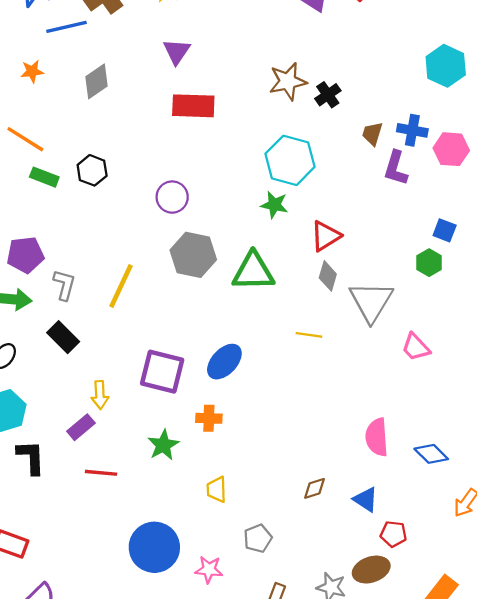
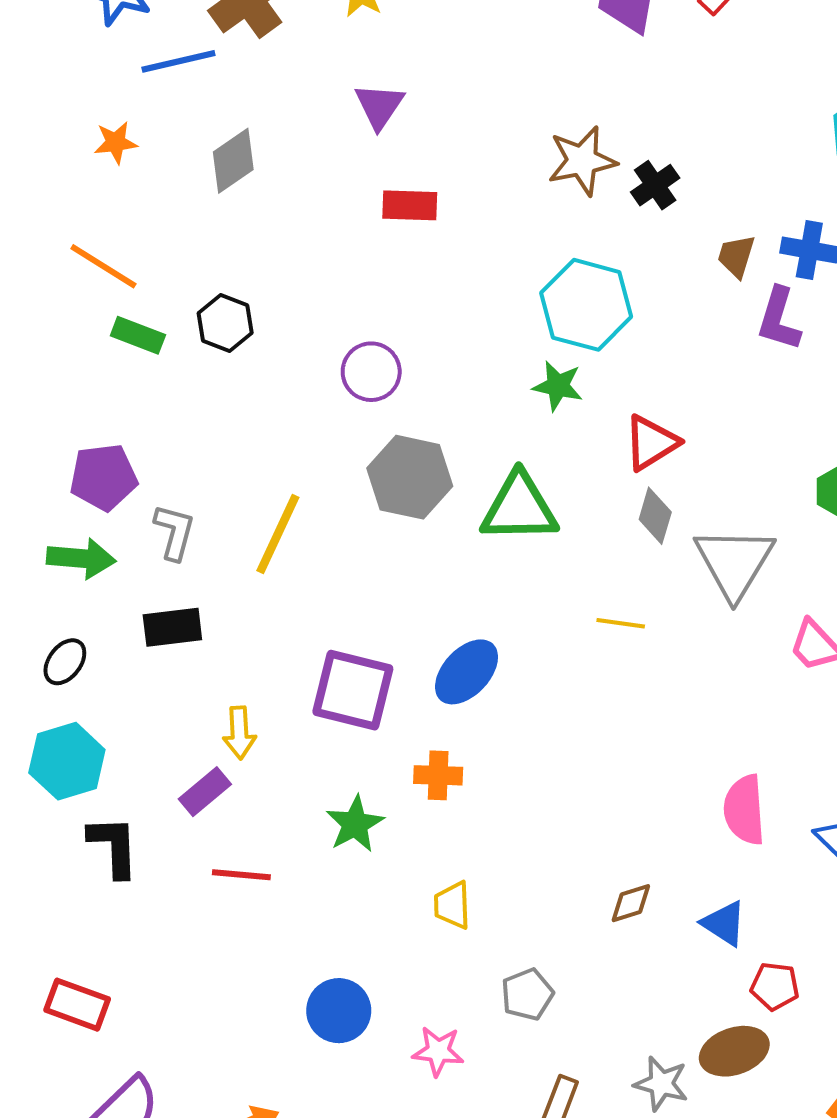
red rectangle: (193, 106) -> (410, 205), size x0.7
black rectangle: (63, 337) -> (172, 627), turned -52
blue circle: (154, 547) -> (339, 1011), size x0.7

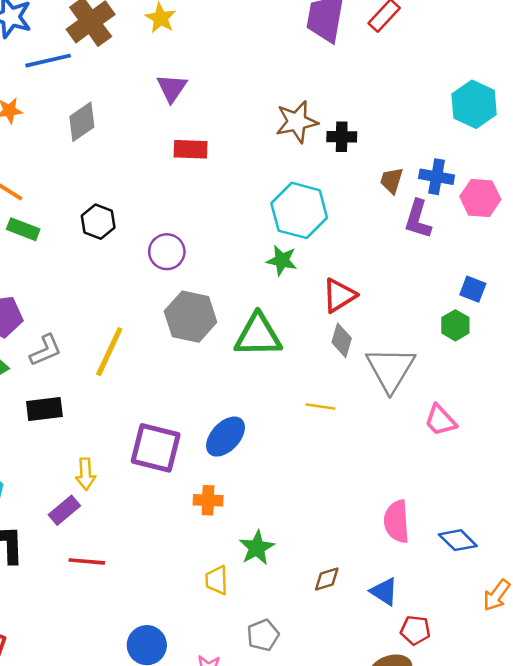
black cross: (655, 185) -> (342, 137), turned 36
black hexagon: (225, 323) -> (98, 222), moved
gray L-shape: (174, 532) -> (46, 350), turned 52
green star: (355, 824) -> (257, 548), moved

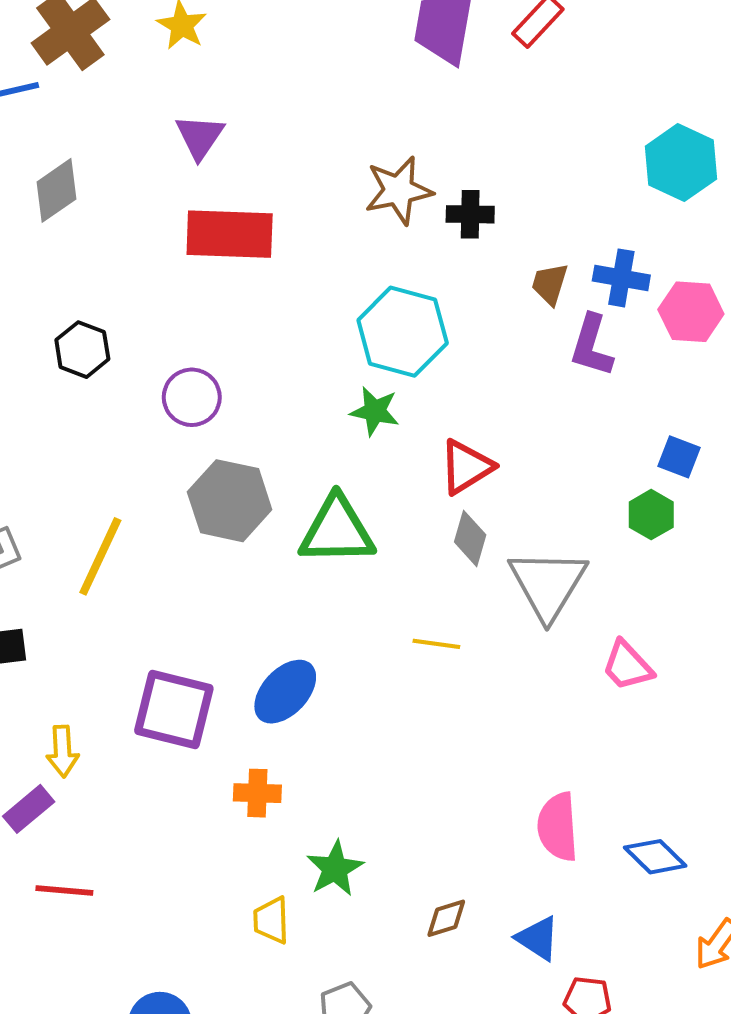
red rectangle: (191, 149) -> (230, 234), size x1.6

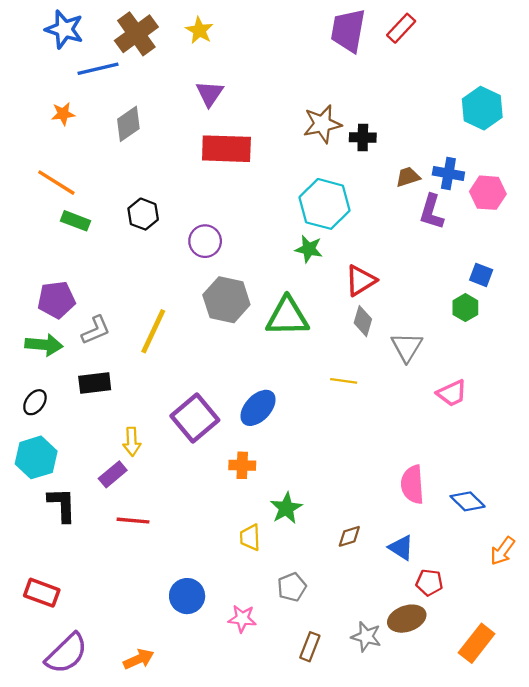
brown trapezoid: (550, 284) -> (408, 177), turned 55
gray triangle: (548, 584) -> (407, 347), size x0.7
pink trapezoid: (627, 666) -> (452, 393), turned -72
purple square: (174, 710) -> (195, 418), turned 36

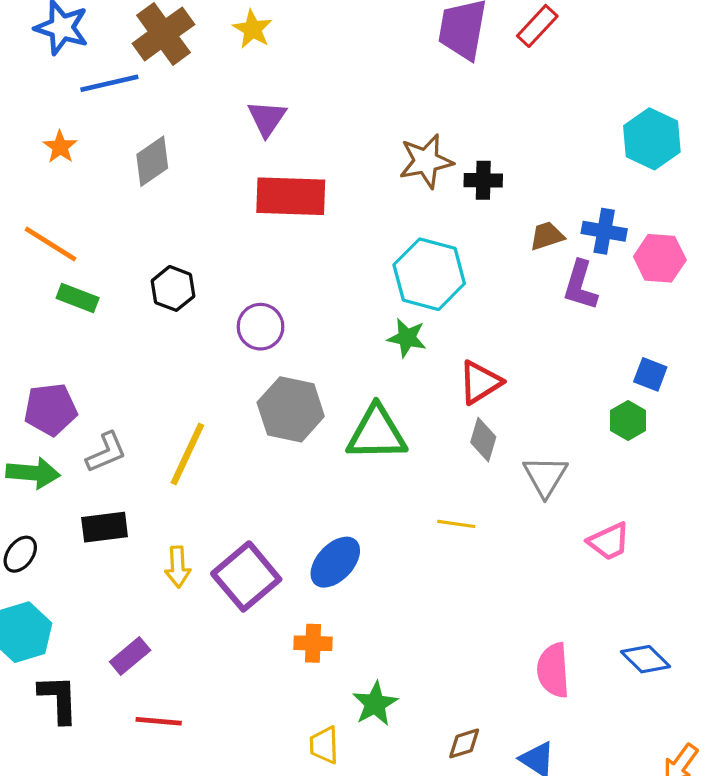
orange star: (63, 114) -> (60, 147), turned -30
yellow arrow: (132, 442) -> (178, 567), moved
blue diamond: (468, 501) -> (646, 659), moved

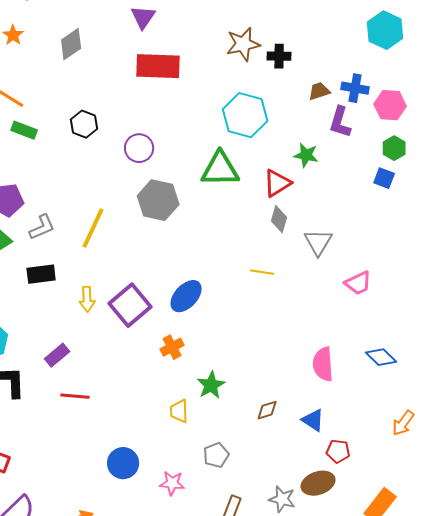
green star: (407, 338) -> (306, 155), moved
green hexagon: (628, 421) -> (394, 148), moved
green triangle: (377, 433) -> (220, 169), moved
orange cross: (313, 643) -> (172, 347), turned -30

